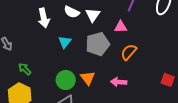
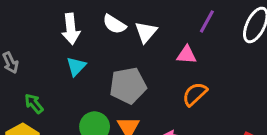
cyan triangle: (65, 42) -> (76, 66), moved
gray pentagon: (98, 44) -> (128, 86), moved

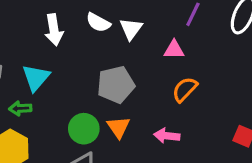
cyan triangle: (76, 66) -> (36, 78), moved, size x1.4
green arrow: (34, 104) -> (20, 108), turned -50

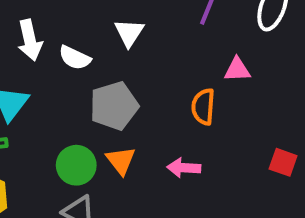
white semicircle: (98, 22) -> (75, 58), moved
pink triangle: (174, 50) -> (237, 70), moved
orange semicircle: (185, 89) -> (203, 107), turned -36

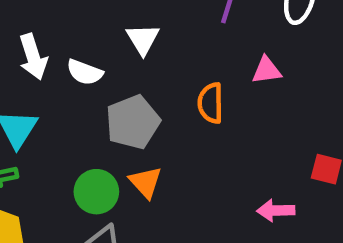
orange semicircle: (203, 107) -> (211, 103), moved
pink arrow: (184, 168) -> (276, 210), moved

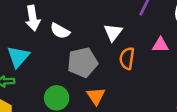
white triangle: (143, 39) -> (113, 32), moved
orange triangle: (146, 182) -> (96, 96), moved

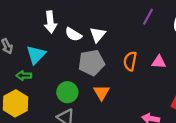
white triangle: (113, 32) -> (98, 35), moved
pink triangle: (161, 45) -> (159, 62), moved

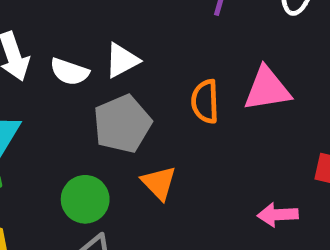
white triangle: (98, 35) -> (122, 60), turned 35
pink triangle: (159, 62) -> (267, 89), size x1.5

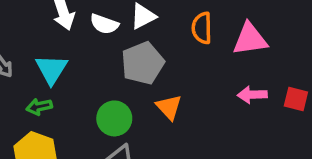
orange semicircle: (205, 101) -> (202, 28), moved
pink arrow: (278, 215) -> (252, 95), moved

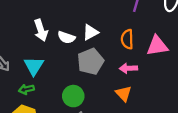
pink arrow: (252, 95) -> (128, 68), moved
orange triangle: (169, 107) -> (123, 94), moved

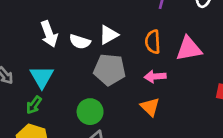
gray pentagon: (91, 61) -> (110, 70), turned 30
green arrow: (26, 89) -> (34, 105), turned -40

